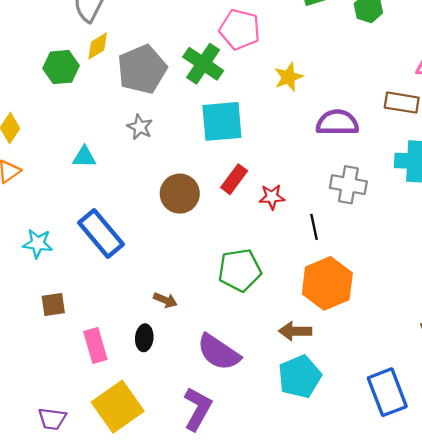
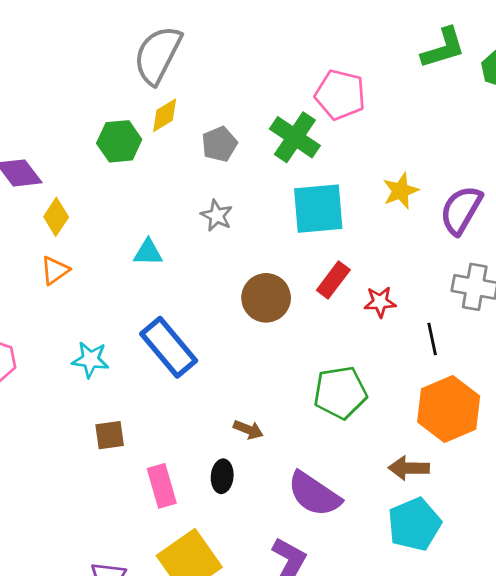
gray pentagon: (142, 69) -> (219, 144), size x0.6
yellow star: (288, 77) -> (401, 191), moved
purple semicircle: (337, 123) -> (461, 210), turned -60

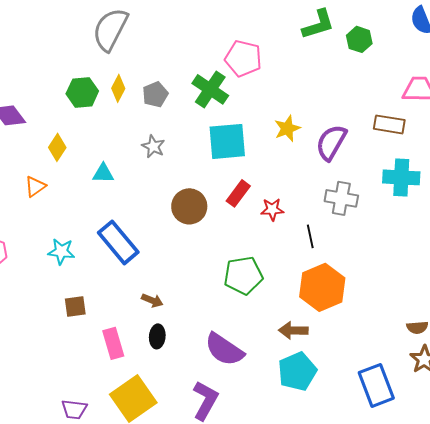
yellow diamond: (165, 115) -> (118, 88), moved, turned -32
yellow diamond: (56, 217) -> (57, 147), moved
brown arrow: (248, 430) -> (152, 300), moved

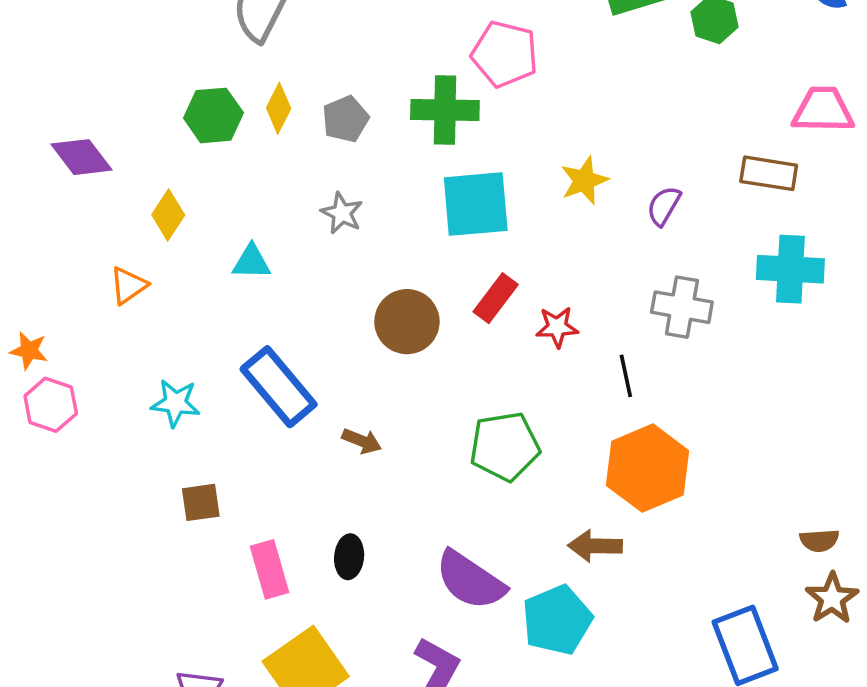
green cross: (210, 89) -> (445, 110), turned -33
purple semicircle: (331, 142) -> (664, 206), size x0.6
brown arrow: (152, 300) -> (362, 441), moved
cyan pentagon: (297, 371) -> (557, 620), moved

